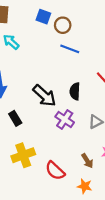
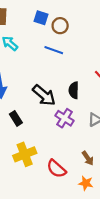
blue line: (70, 49) -> (54, 50), moved

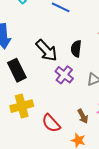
black rectangle: (16, 118) -> (17, 70), size x1.5

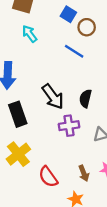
purple cross: (64, 75) -> (69, 126), turned 36
yellow cross: (22, 106) -> (18, 154), turned -30

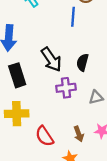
blue line: (74, 51) -> (73, 17), turned 60
yellow cross: (18, 154) -> (17, 114), turned 35

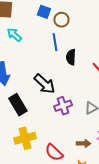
black semicircle: (82, 62) -> (71, 57), moved
brown arrow: (79, 134) -> (84, 143), turned -56

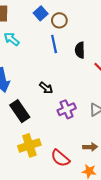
blue square: (44, 12) -> (41, 13), turned 32
black semicircle: (71, 57) -> (80, 50), moved
black arrow: (45, 84) -> (46, 88), size x0.6

